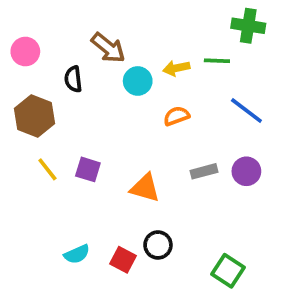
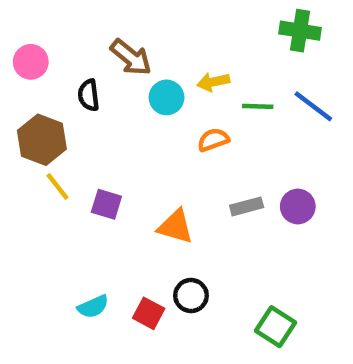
green line: (217, 61) -> (258, 106), moved
blue line: (246, 110) -> (313, 106), moved
yellow line: (47, 169) -> (57, 186), moved

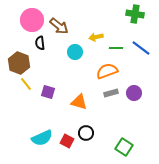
pink circle: (31, 62) -> (32, 20), moved, size x1.5
cyan circle: (166, 97) -> (75, 52), moved
orange semicircle: (213, 140) -> (107, 71), moved, size x1.5
cyan semicircle: (93, 307) -> (42, 138), size x1.5

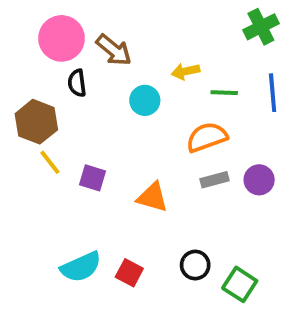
green cross: (135, 14) -> (261, 27), turned -36
blue line: (141, 48) -> (273, 93), turned 48
black circle: (86, 133) -> (195, 265), moved

